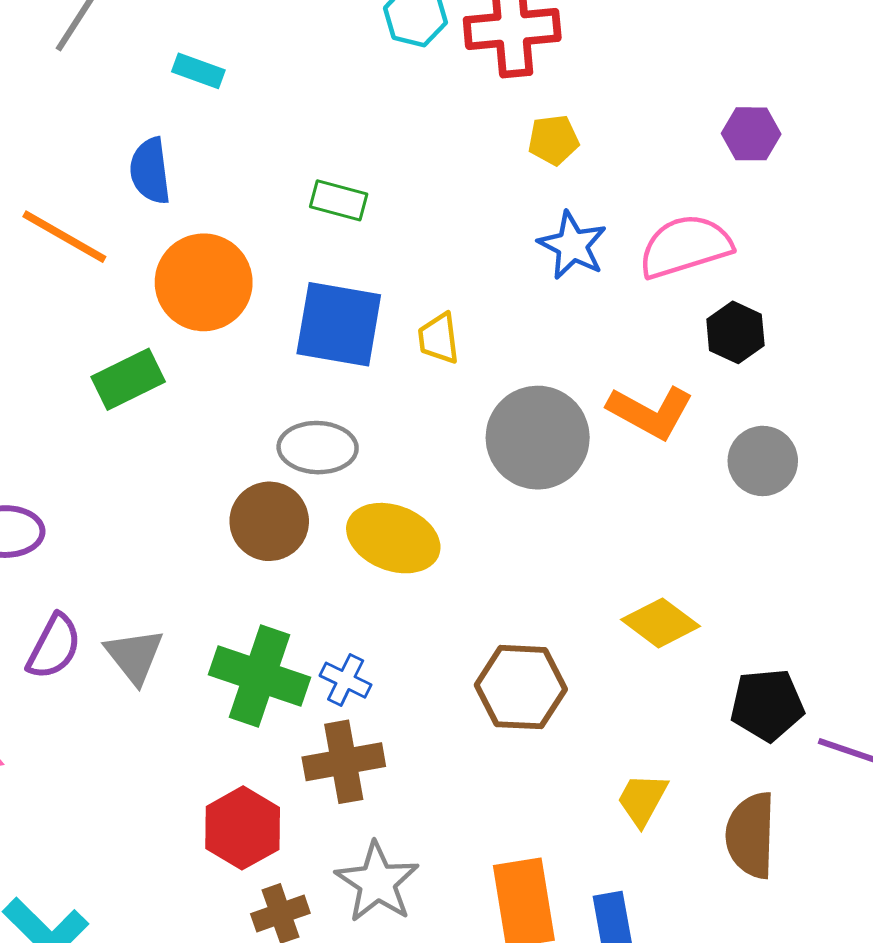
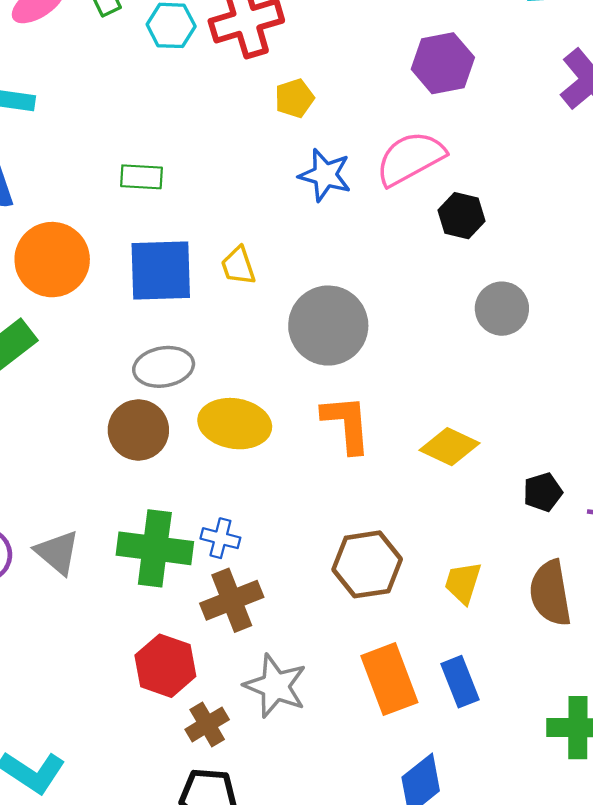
purple hexagon: (751, 134) -> (443, 63), size x1.4
orange L-shape: (650, 412) -> (346, 424), moved, turned -112
brown hexagon: (521, 687) -> (367, 564), moved
black pentagon: (767, 705) -> (543, 492), size x0.7

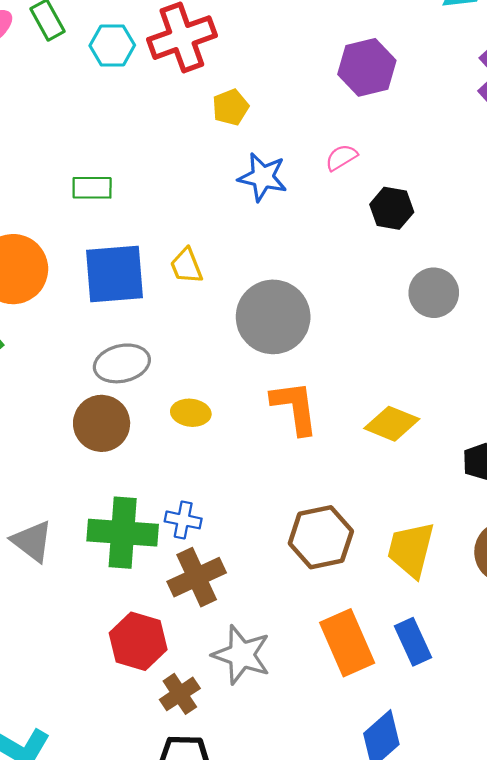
pink semicircle: (410, 158) -> (341, 157), size x0.5
yellow ellipse: (235, 424) -> (191, 413), size x0.6
yellow trapezoid: (463, 583) -> (411, 550), size x1.4

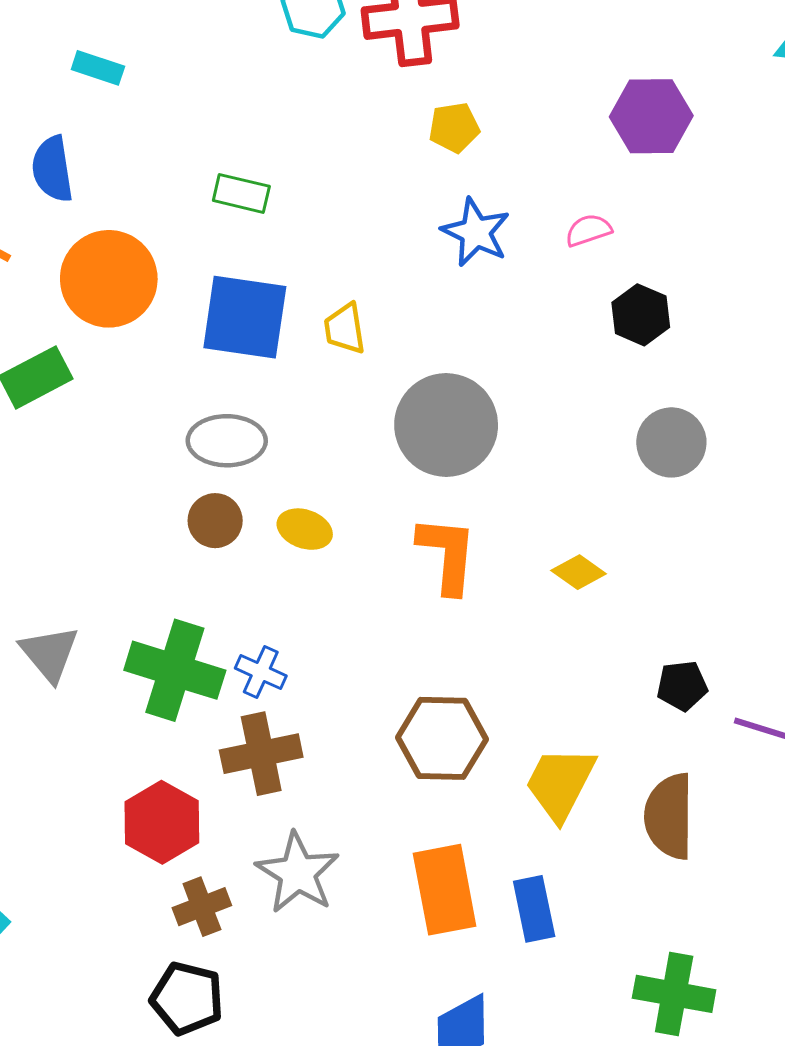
brown circle: (102, 423) -> (215, 521), moved, size x0.7
yellow diamond: (392, 424) -> (579, 572), moved, size x0.7

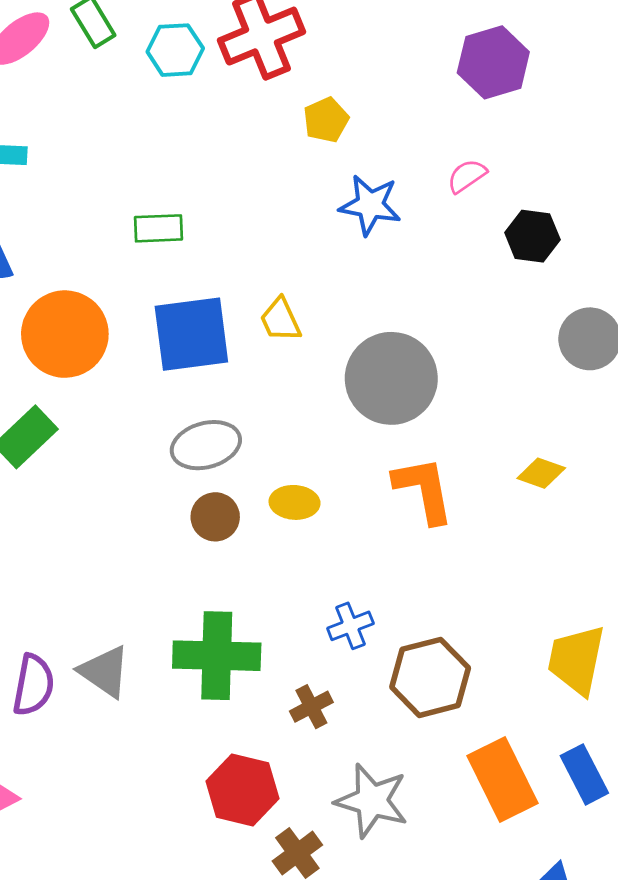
blue cross: (261, 672) -> (350, 626), moved, turned -30
brown hexagon: (442, 738) -> (430, 677), moved
brown cross: (261, 754) -> (311, 707), size x0.6

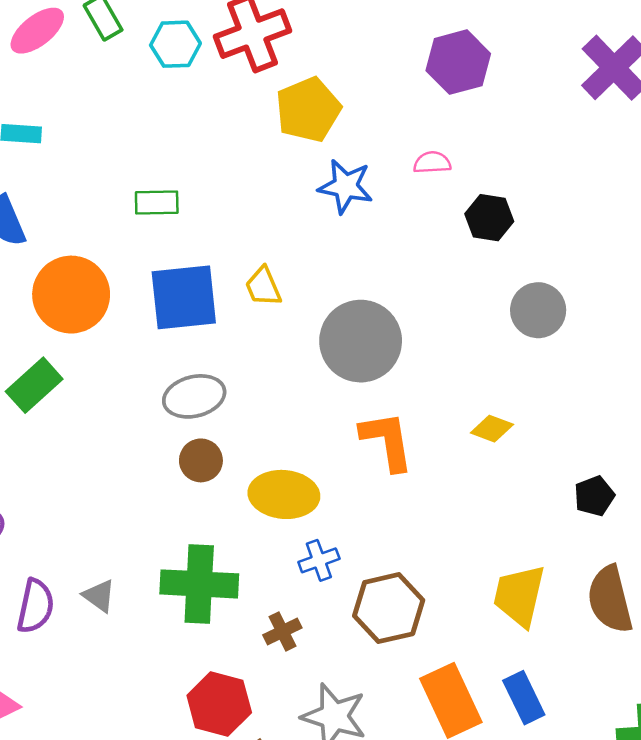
yellow pentagon: (326, 120) -> (308, 110), size x1.6
pink semicircle: (467, 176) -> (432, 163), turned 30
yellow ellipse: (295, 502) -> (284, 494), moved, size x1.6
gray triangle: (105, 672) -> (99, 596), size x0.7

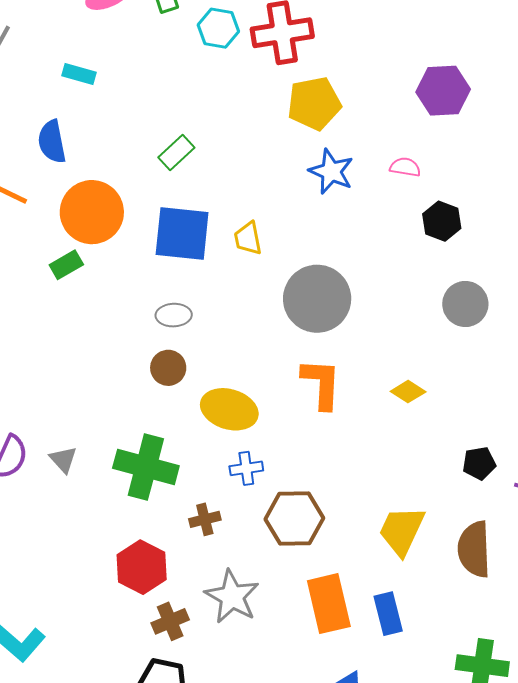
green rectangle: (157, 202) -> (176, 152), turned -54
green rectangle: (34, 385) -> (66, 265), moved, size x0.7
gray ellipse: (194, 396) -> (174, 315), size x0.7

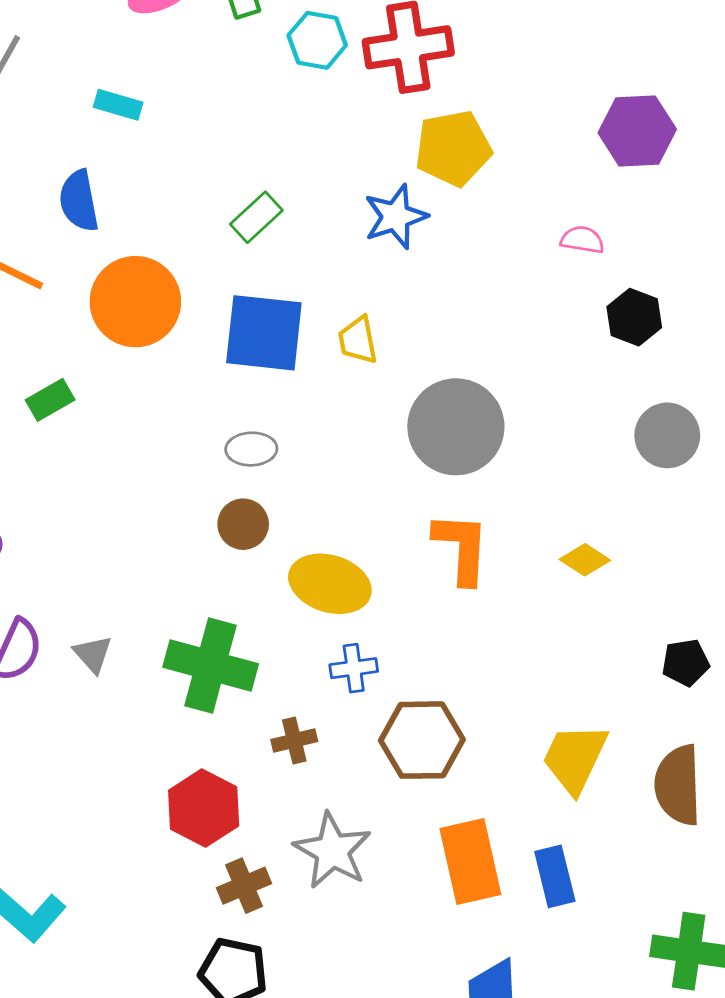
blue star: (331, 172) -> (396, 217), moved, turned 30
green rectangle: (66, 265) -> (50, 400), moved

